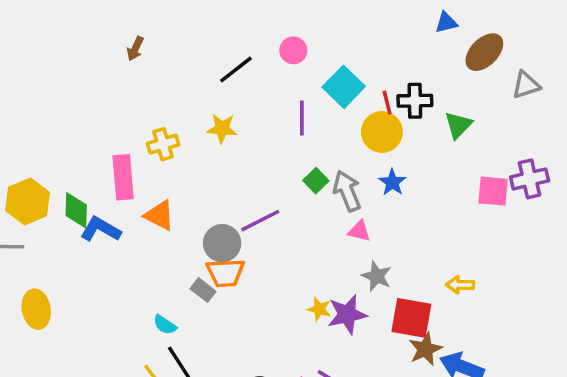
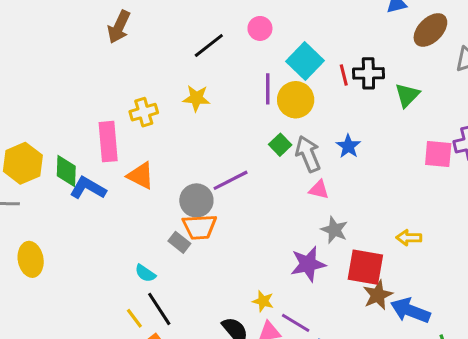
brown arrow: (135, 49) -> (119, 27), size x1.5
yellow circle: (382, 132) -> (296, 100), moved
yellow star: (319, 309) -> (263, 301), moved

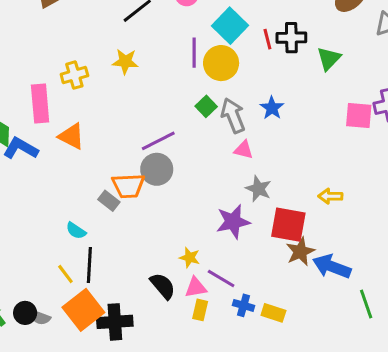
gray circle: (196, 200) -> (157, 169), moved
black line: (159, 309) -> (89, 265), turned 36

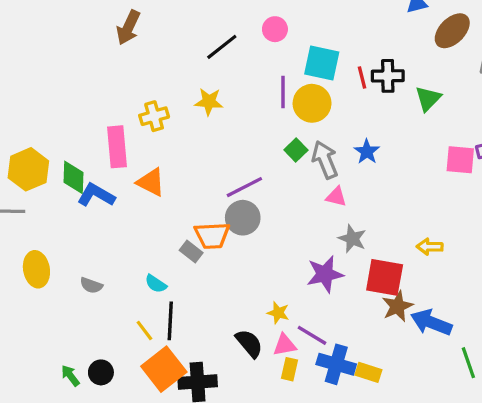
cyan square: (230, 26) -> (322, 63), turned -32
blue cross: (244, 305) -> (336, 364), size x1.6
gray semicircle: (40, 317) -> (91, 285), moved

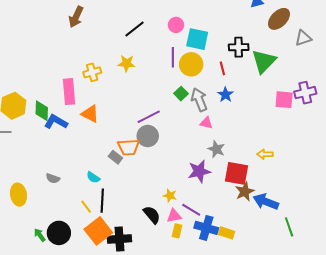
pink circle: (275, 29) -> (176, 25), moved
red line: (362, 78) -> (222, 68), moved
green triangle: (428, 98) -> (264, 61), size x1.5
yellow ellipse: (36, 269) -> (18, 195), moved
black circle: (101, 372) -> (59, 233), size x1.5

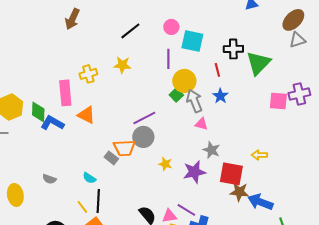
brown ellipse: (279, 19) -> (293, 20), moved
yellow circle: (191, 64) -> (184, 81), moved
brown star: (245, 192) -> (239, 192), turned 30
yellow star: (170, 196) -> (165, 164), moved

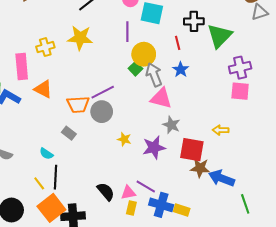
yellow star: (122, 65) -> (80, 38), size x1.4
purple cross: (299, 94) -> (240, 68), moved
pink square: (278, 101) -> (240, 91), moved
pink triangle: (201, 124) -> (161, 98), size x1.6
orange trapezoid: (124, 148) -> (78, 104), moved

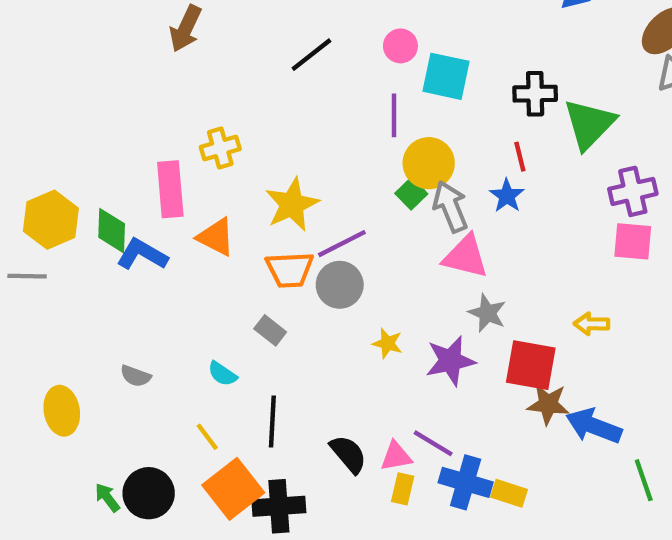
yellow star: (80, 38) -> (292, 204), moved, turned -30
red line: (178, 43) -> (520, 157), moved
black line: (56, 177) -> (272, 422), moved

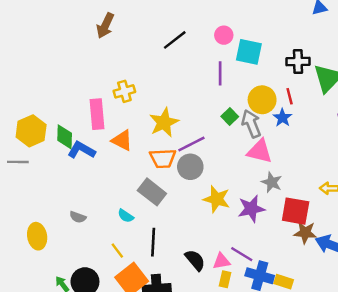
yellow circle: (429, 163) -> (262, 100), moved
gray rectangle: (270, 330) -> (152, 192), size x1.6
yellow star: (387, 343) -> (217, 199), size x1.6

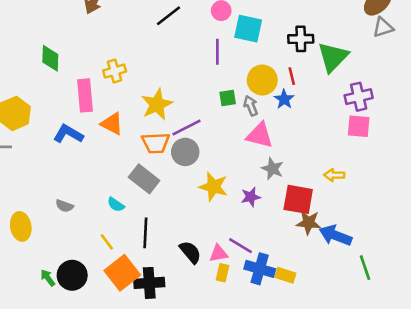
green square: (230, 117) -> (228, 98), turned 35
gray arrow: (251, 124) -> (251, 106), size x0.7
green diamond: (65, 137) -> (50, 58), moved
purple star: (251, 209) -> (251, 197), size x0.7

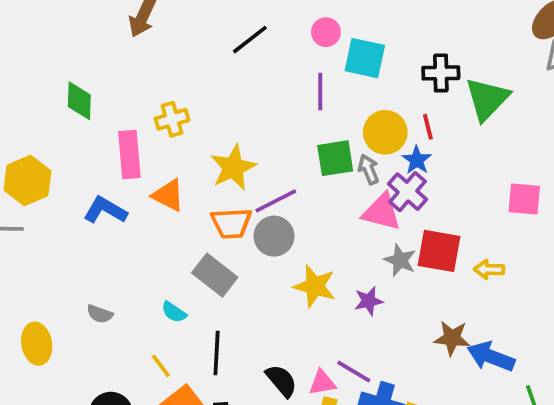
purple cross: (359, 97) -> (407, 192), moved, turned -36
green square: (228, 98) -> (335, 158), size x1.5
red square: (298, 199) -> (439, 251), moved

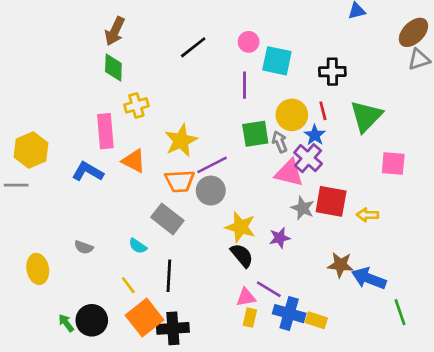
green triangle: (487, 99) -> (366, 116), moved
green diamond: (79, 101) -> (113, 68), moved
black semicircle: (281, 381) -> (242, 255), moved

